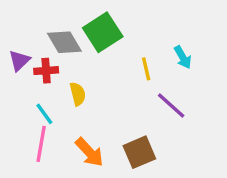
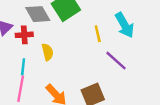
cyan arrow: (183, 57) -> (125, 25), size x1.5
cyan line: (44, 114) -> (23, 67), turned 42

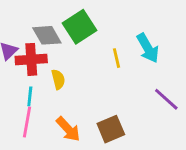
red cross: (24, 35) -> (31, 59), size x1.5
purple line: (116, 61) -> (166, 99), moved

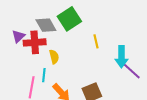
cyan arrow: (148, 48) -> (121, 57), moved, turned 30
cyan line: (30, 96) -> (44, 75), moved

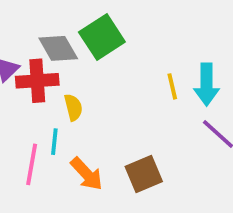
yellow line: (96, 41) -> (172, 86), moved
cyan arrow: (121, 57) -> (207, 85), moved

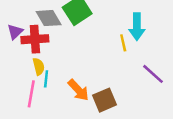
cyan arrow: (207, 85) -> (137, 27), moved
yellow semicircle: (73, 107) -> (39, 67), moved
orange arrow: (87, 174) -> (78, 90), moved

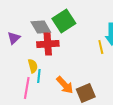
red cross: (35, 39) -> (48, 44), moved

